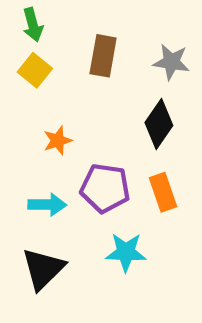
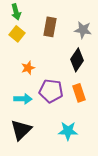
cyan star: (126, 252) -> (68, 131), moved

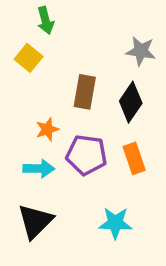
green arrow: (16, 12) -> (46, 20), moved
brown rectangle: (50, 27) -> (85, 92), moved
orange star: (28, 68) -> (47, 129), moved

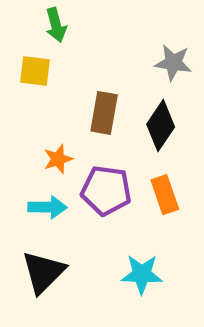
yellow square: (29, 58) -> (35, 71), turned -32

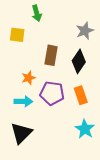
green arrow: (56, 25) -> (37, 13), moved
gray star: (173, 63) -> (85, 31), turned -30
cyan star: (142, 274) -> (85, 129), moved, turned 30

